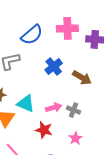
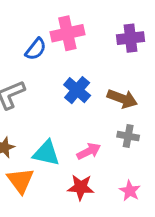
pink cross: (67, 28) -> (67, 33), moved
blue semicircle: (32, 35) -> (36, 49), size x0.7
gray cross: (73, 110) -> (128, 136), moved

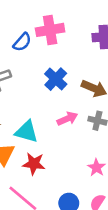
pink arrow: (89, 151) -> (67, 119), moved
red star: (81, 187) -> (34, 164), moved

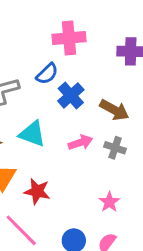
blue semicircle: (22, 42) -> (47, 74), moved
cyan triangle: (27, 132) -> (32, 134), moved

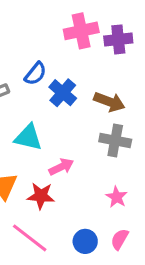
pink cross: (69, 38) -> (81, 31), moved
pink arrow: (80, 142) -> (61, 167), moved
gray cross: (115, 148) -> (115, 141), size x1.4

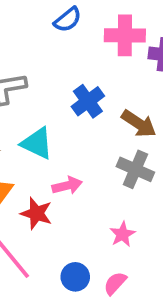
blue semicircle: (35, 74) -> (68, 20), moved

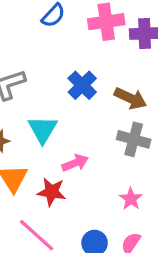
cyan triangle: (37, 143) -> (43, 130), turned 44

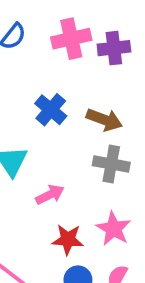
red star: (52, 192) -> (68, 239), moved
pink star: (131, 199) -> (113, 229), size x1.4

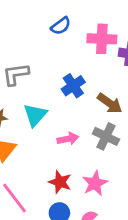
pink arrow: (50, 195) -> (68, 139), moved

